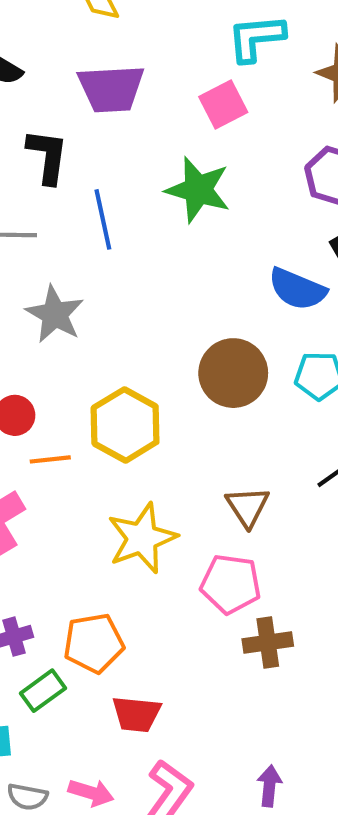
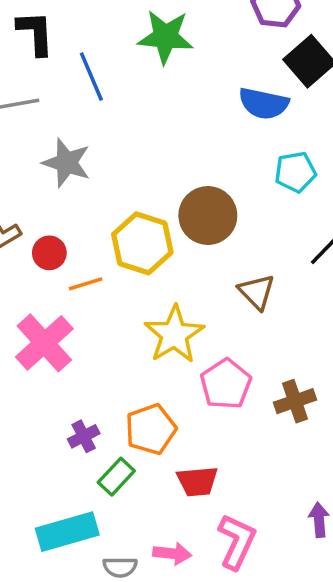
brown circle: (233, 373) -> (208, 216), moved
pink pentagon: (231, 584) -> (226, 384), moved, turned -30

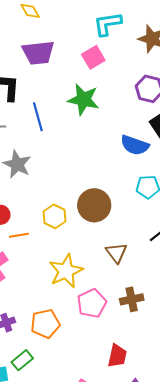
yellow hexagon: (142, 243) -> (54, 216), size x0.7
brown cross: (295, 401) -> (132, 299), moved
green rectangle: (116, 477) -> (22, 360), moved
red trapezoid: (197, 481) -> (117, 356), moved, turned -80

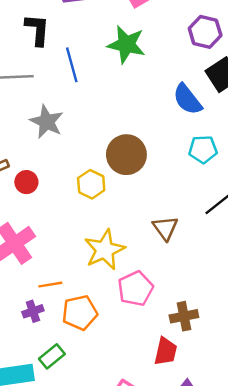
blue semicircle: (135, 145) -> (187, 99), turned 32
brown circle: (94, 205) -> (126, 155), moved
orange line: (19, 235) -> (50, 285), moved
brown cross: (132, 299) -> (184, 316), moved

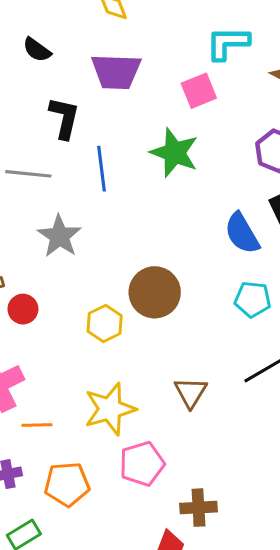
orange line: (50, 285) -> (37, 425), moved

